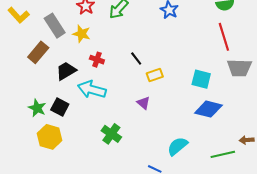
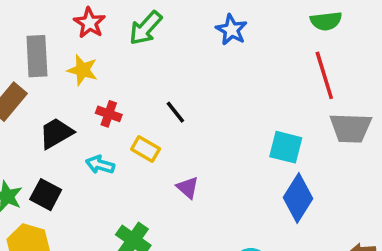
gray rectangle: (55, 26) -> (37, 56), turned 30
yellow rectangle: (155, 75) -> (146, 149), moved, turned 49
cyan arrow: (92, 89) -> (100, 165), size x0.6
blue diamond: (208, 109) -> (298, 198), turned -72

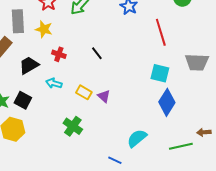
red line: (324, 75) -> (161, 32), moved
yellow rectangle: (146, 149) -> (84, 92), moved

